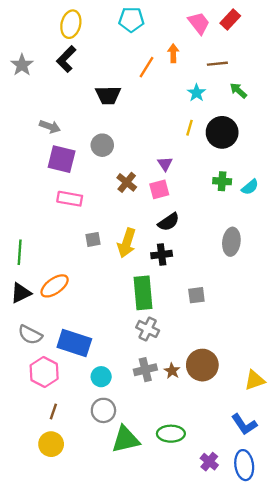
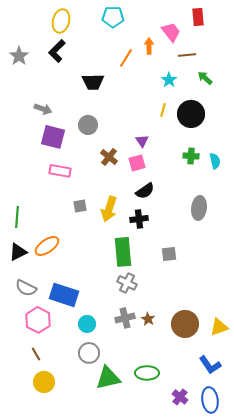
red rectangle: (230, 20) -> (198, 17), turned -48
pink trapezoid: (199, 23) -> (171, 32), moved
cyan semicircle: (250, 187) -> (215, 161), turned -63
brown circle: (202, 365) -> (185, 324), moved
brown line: (53, 412) -> (36, 354), moved, turned -48

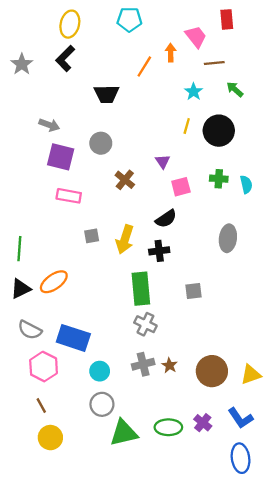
pink square: (137, 163) -> (181, 187), moved
purple cross: (180, 397) -> (203, 423), moved

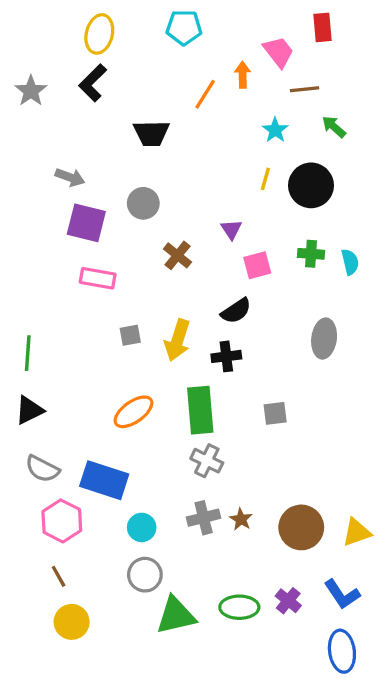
orange ellipse: (54, 282) -> (133, 412), moved

